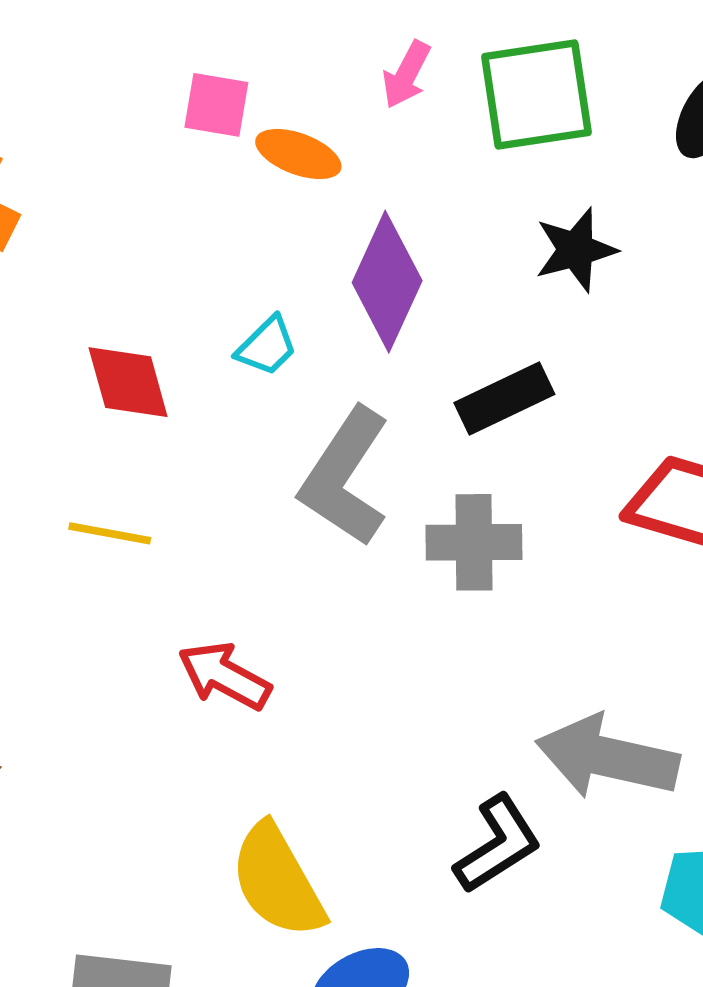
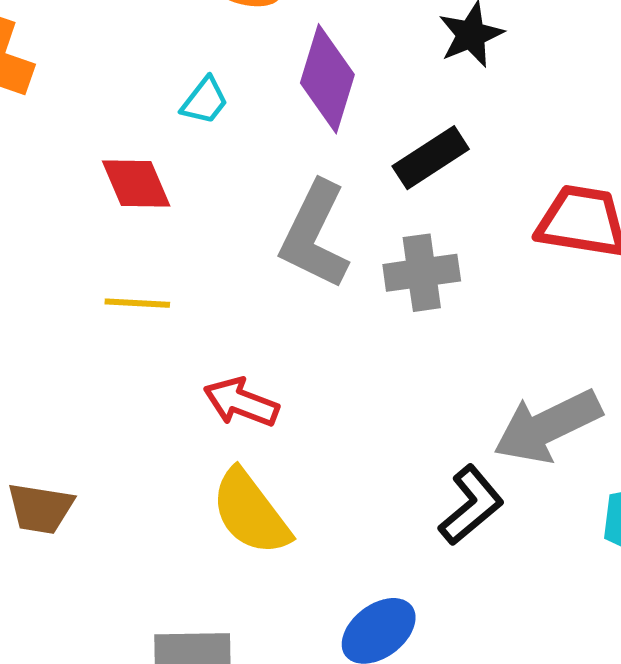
cyan trapezoid: (267, 346) -> (205, 101), moved
gray arrow: (607, 757) -> (548, 426), turned -31
yellow semicircle: (277, 881) -> (251, 512), moved

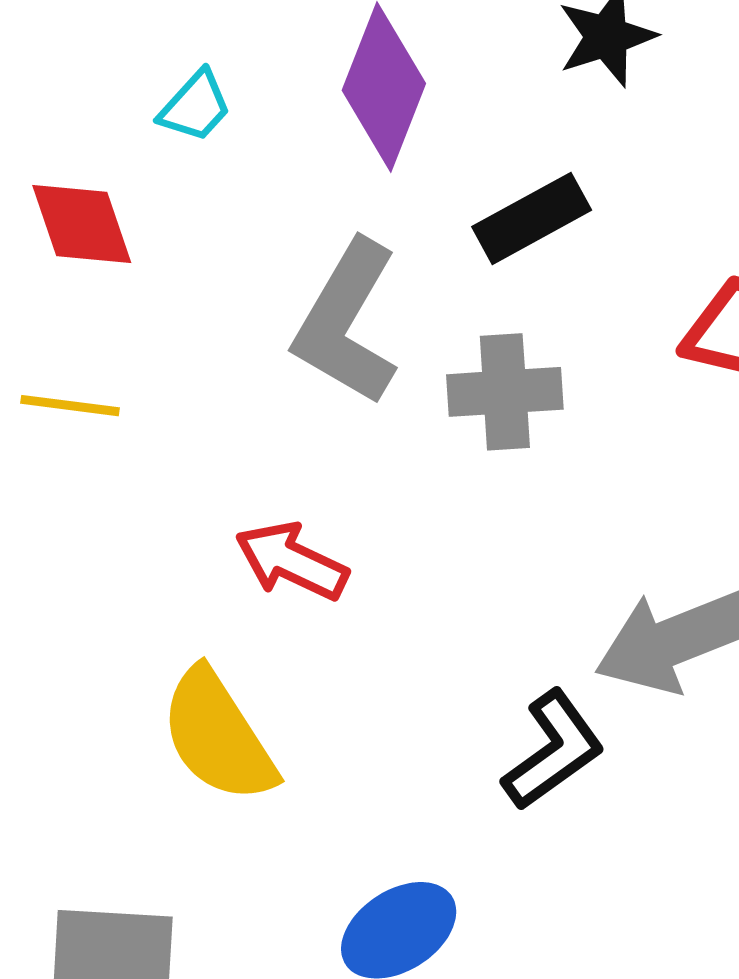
red arrow: (241, 402) -> (292, 561), moved

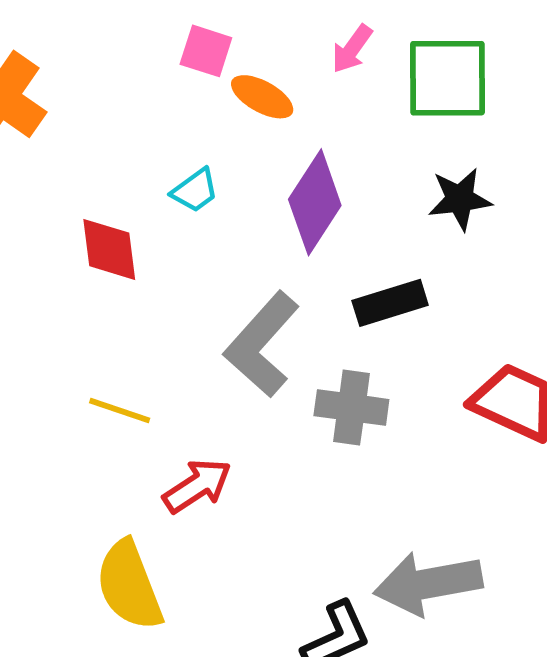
yellow line: (70, 406) -> (120, 410), moved
red arrow: (292, 561) -> (197, 486), turned 110

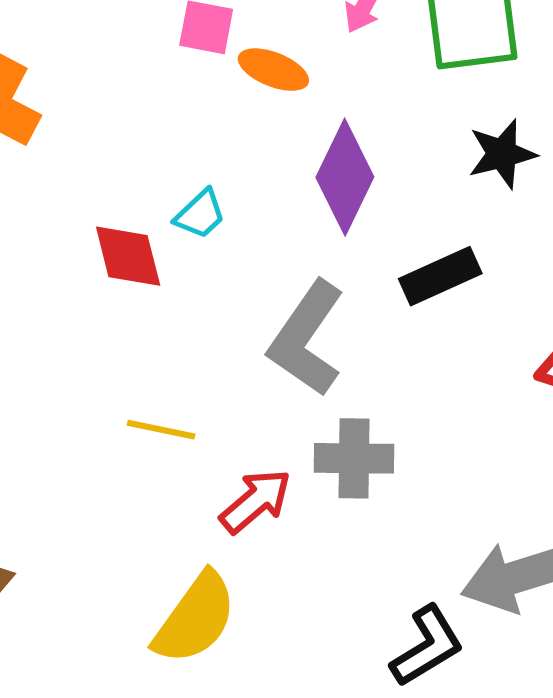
cyan trapezoid: (195, 191) -> (200, 214), moved
gray cross: (351, 408) -> (354, 458), moved
yellow semicircle: (129, 585) -> (195, 618), turned -116

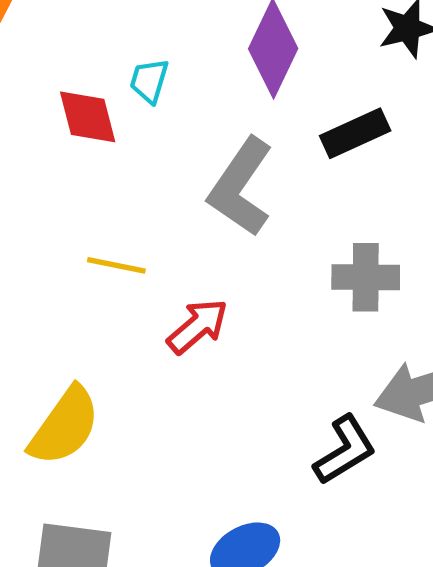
cyan trapezoid: (200, 214) -> (149, 81), turned 150
gray cross: (354, 458) -> (366, 277), moved
yellow semicircle: (195, 618) -> (64, 426), moved

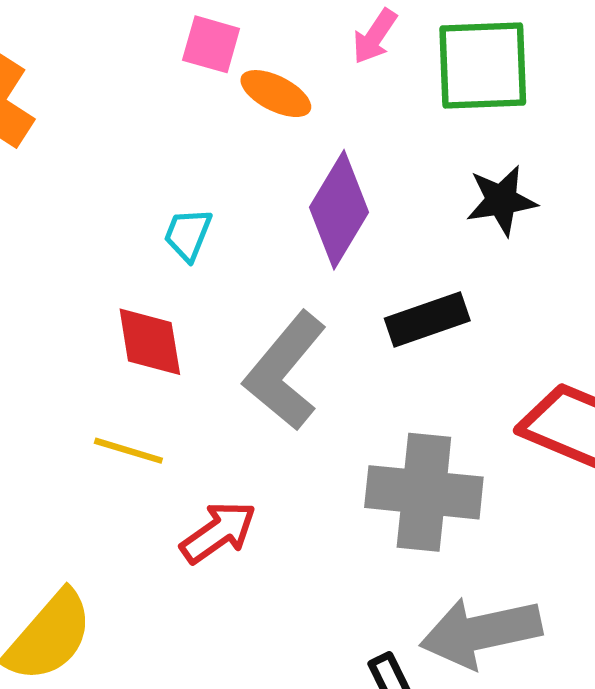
red diamond: (88, 117) -> (150, 342), moved
gray cross: (366, 277) -> (424, 492), size x1.4

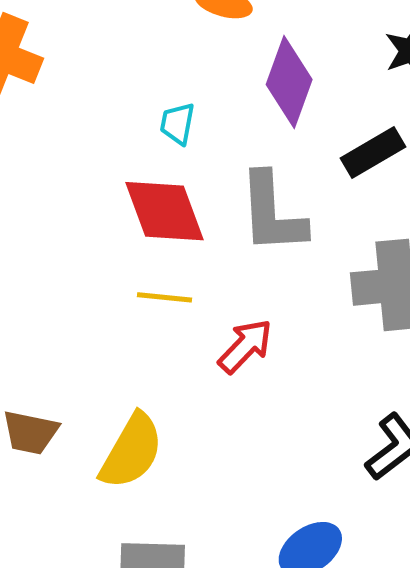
red diamond: (150, 342) -> (164, 211), size x1.4
gray L-shape: (285, 371) -> (272, 213), turned -32

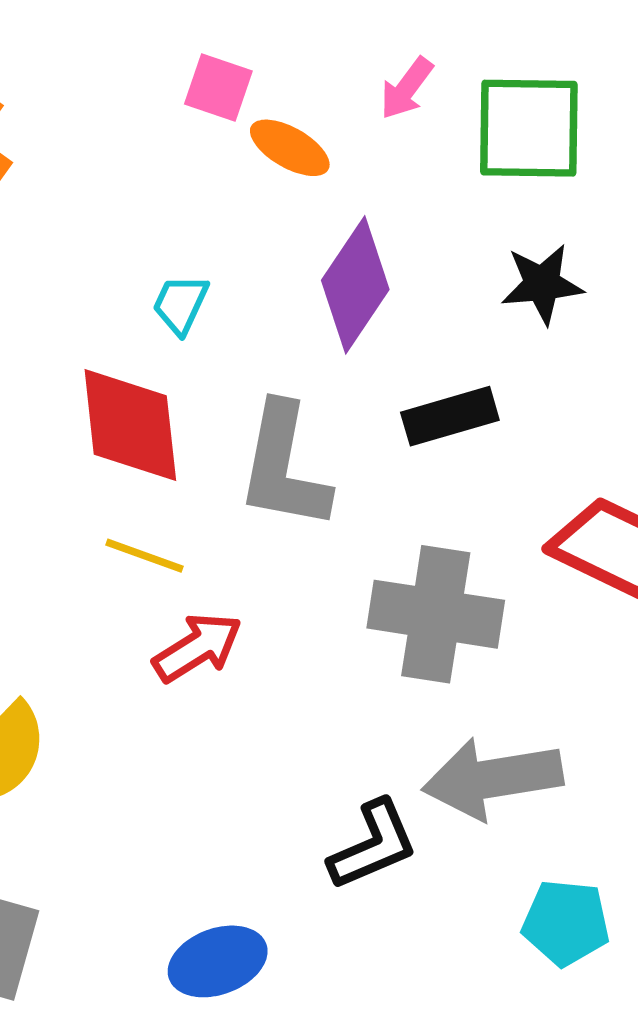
yellow line: (164, 297) -> (144, 556), moved

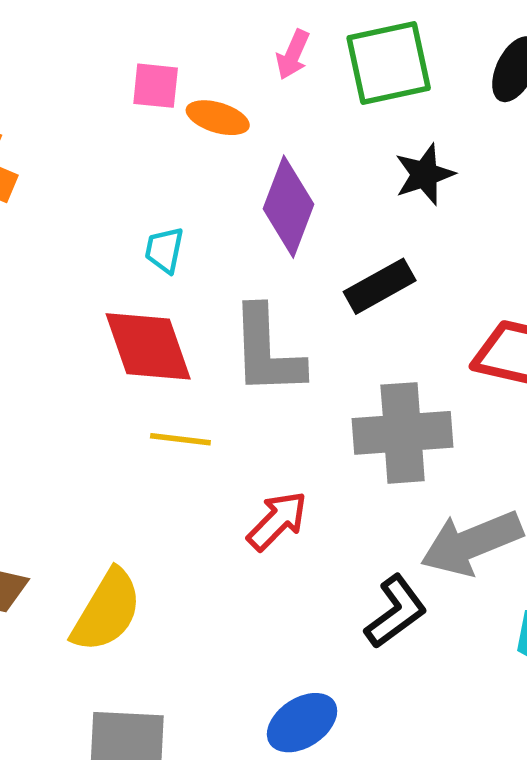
red arrow: (197, 648) -> (277, 521), moved

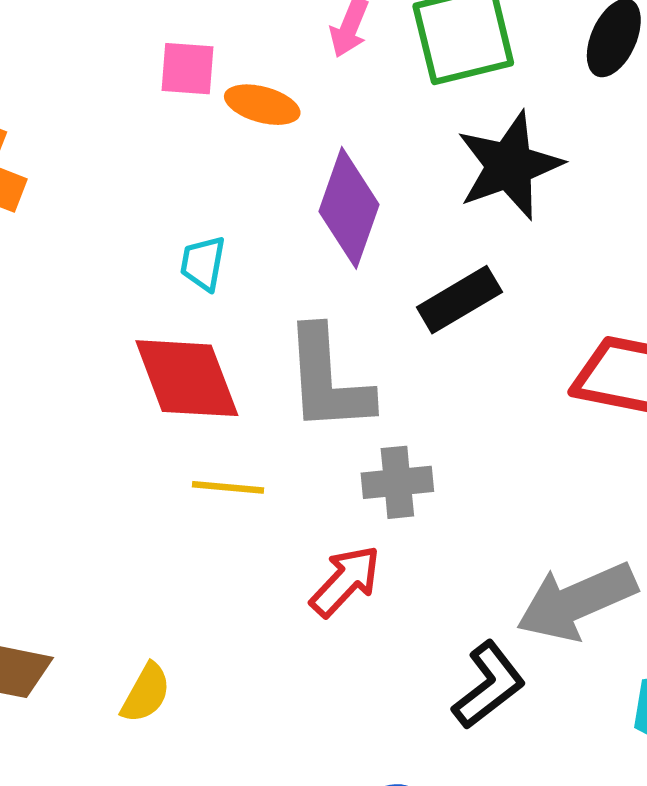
black star: (425, 174) -> (509, 166), size x1.5
gray cross: (403, 433) -> (397, 482), moved, size x0.6
yellow semicircle: (107, 611) -> (146, 693), size x0.6

